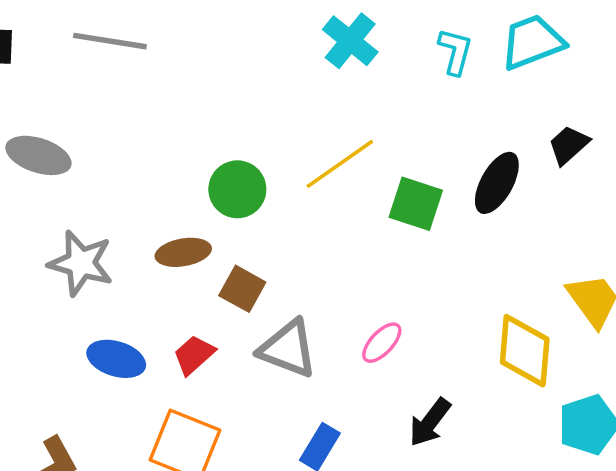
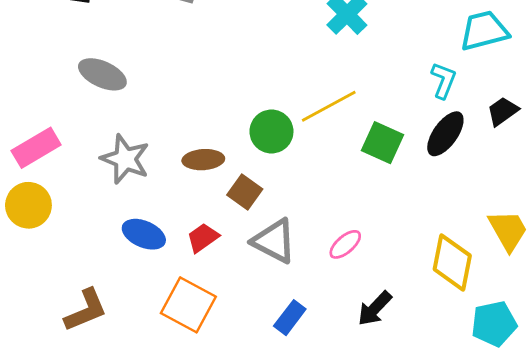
cyan L-shape: (455, 51) -> (443, 80), moved
green circle: (237, 189) -> (271, 132), moved

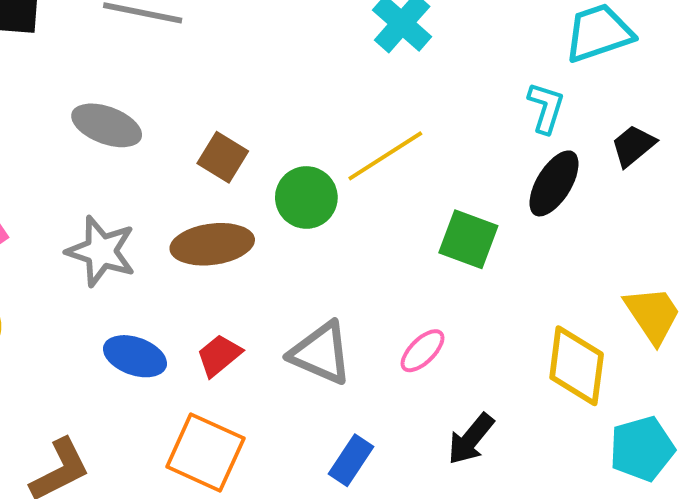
gray ellipse: (102, 74) -> (107, 125), moved
green square: (383, 143) -> (468, 239), moved
brown ellipse: (203, 160) -> (212, 244), size x1.4
brown square: (245, 192) -> (223, 157), moved

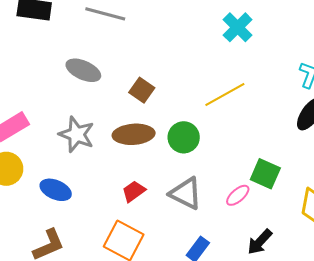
green circle: (306, 197) -> (184, 137), moved
green square: (468, 239) -> (265, 174), moved
blue ellipse: (135, 356) -> (56, 190), moved

